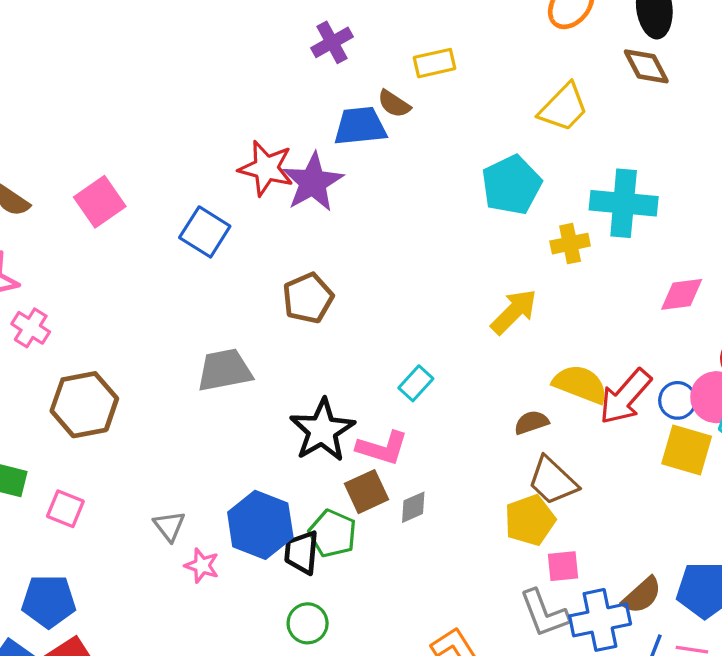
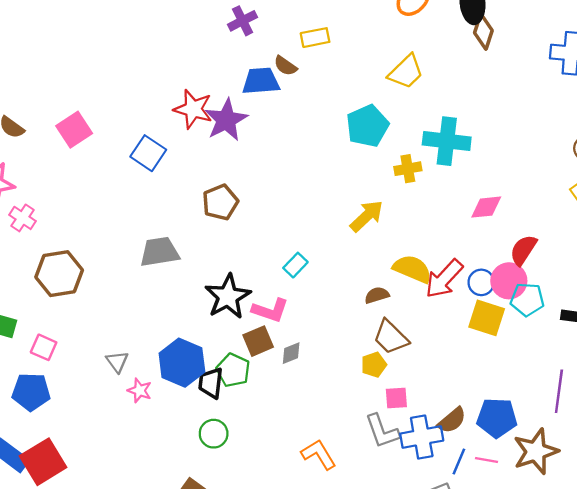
brown diamond: (646, 66) -> (483, 32), moved, turned 44
yellow pentagon: (530, 520) -> (374, 365), size x0.7
blue pentagon: (49, 601) -> (31, 392), moved

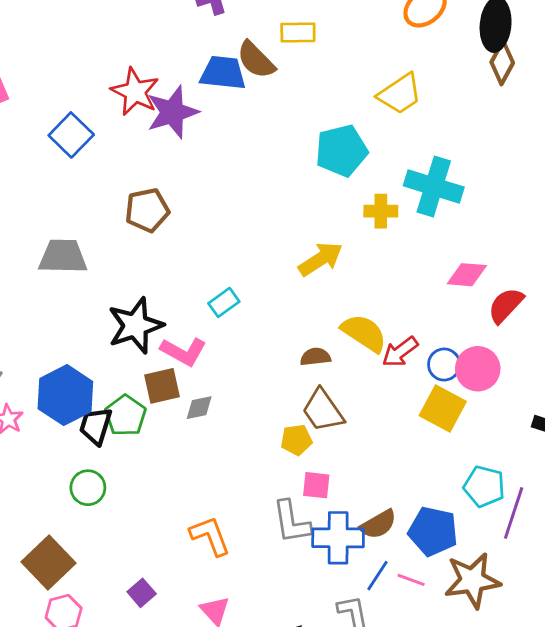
brown semicircle: (285, 66) -> (256, 60), size x1.4
red semicircle: (523, 250) -> (506, 305), moved
red arrow: (444, 279) -> (400, 352), size x0.7
cyan pentagon: (527, 299) -> (484, 486), moved

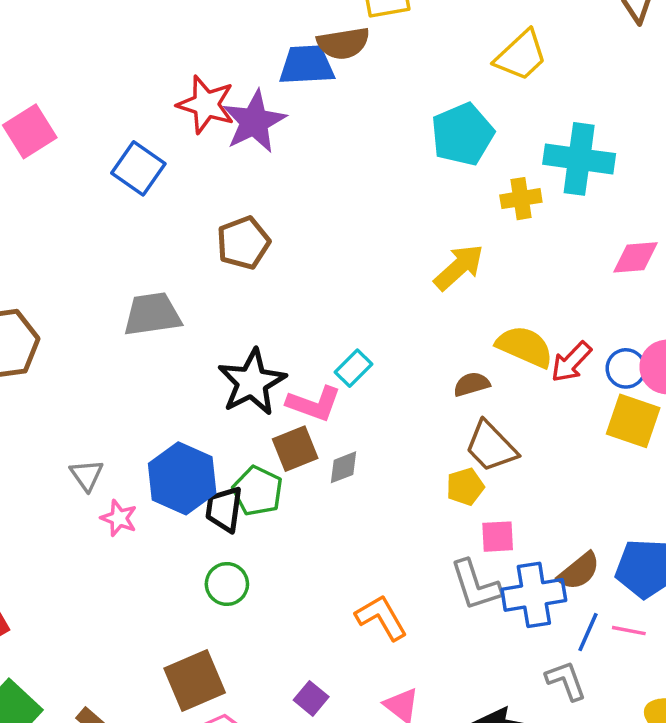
brown semicircle: (256, 60) -> (343, 43), turned -45
cyan rectangle: (224, 302) -> (354, 368), moved
brown square: (49, 563) -> (195, 681), turned 30

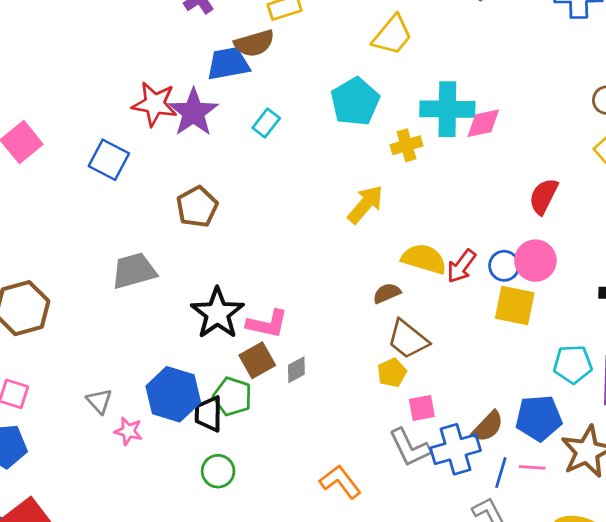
pink diamond: (636, 257) -> (483, 123), moved
cyan rectangle: (354, 368) -> (266, 123), moved

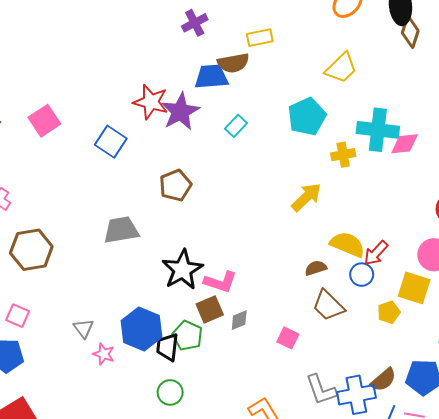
blue circle: (504, 266) -> (362, 275), moved
yellow pentagon: (392, 373) -> (389, 312), moved
pink square: (422, 408) -> (288, 338), moved, turned 30

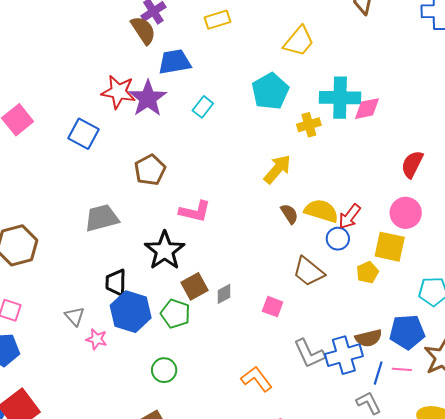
brown semicircle: (233, 63) -> (143, 30), moved, turned -108
brown semicircle: (316, 268) -> (289, 214), moved, turned 80
pink L-shape: (220, 282) -> (195, 211), moved
black trapezoid: (167, 347) -> (116, 282), moved
brown semicircle: (383, 380) -> (369, 338), turned 32

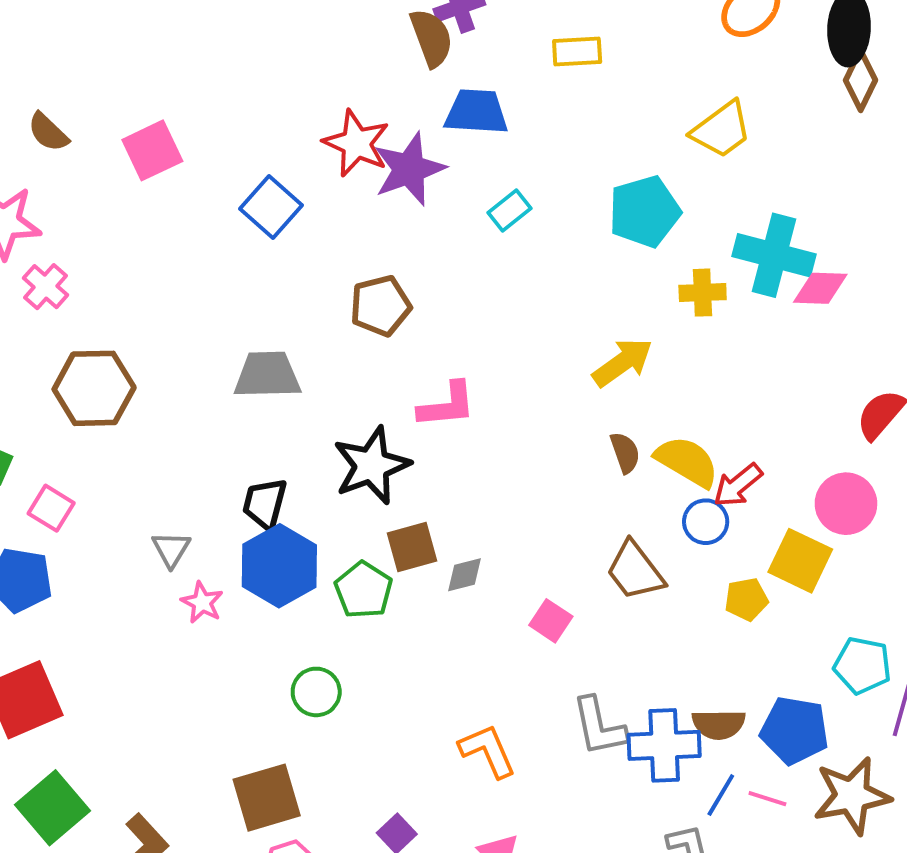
pink L-shape: (195, 211) -> (447, 405), turned -32

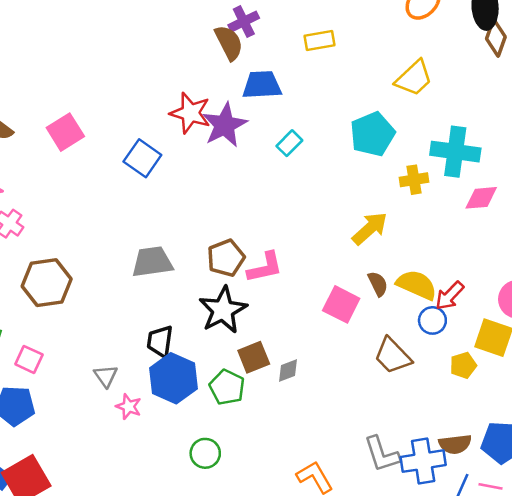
pink diamond: (820, 288) -> (481, 198), moved
brown pentagon: (381, 306) -> (226, 258), moved
pink square: (551, 621) -> (341, 304), moved, size x1.4

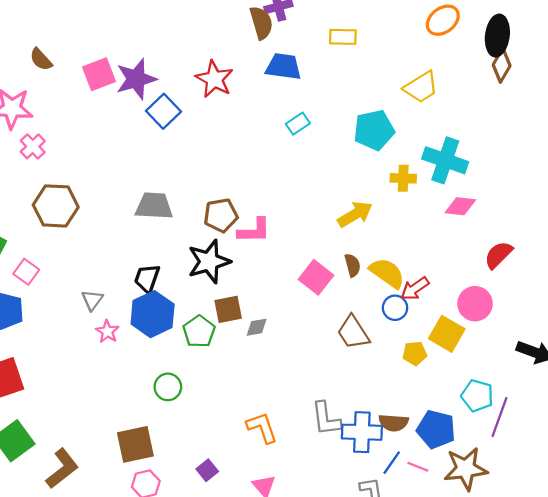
purple star: (225, 125) -> (136, 79), moved

